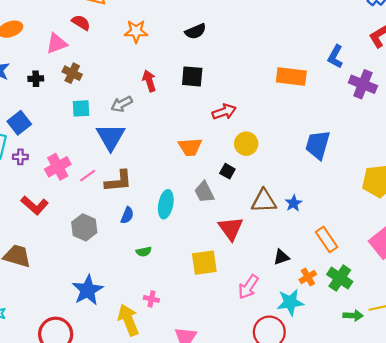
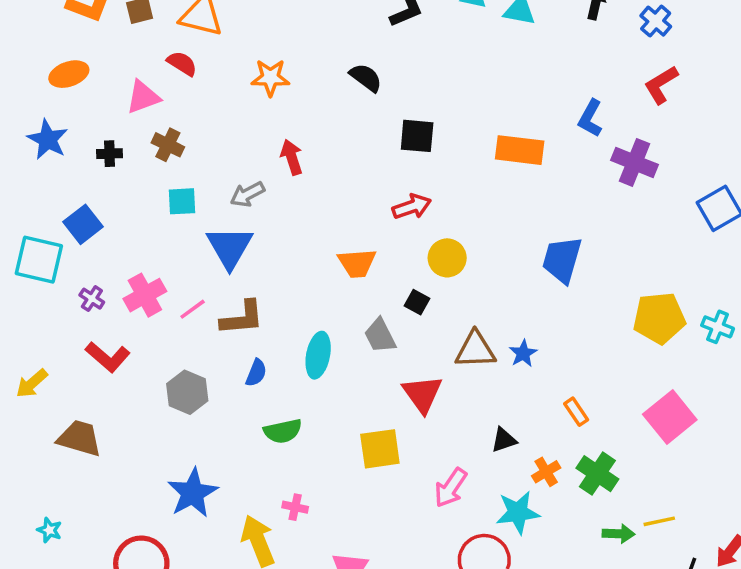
black semicircle: (196, 31) -> (366, 78), turned -120
black square: (192, 76) -> (417, 136), moved
purple cross: (20, 157) -> (92, 299), moved, turned 32
orange rectangle: (327, 239) -> (576, 412), size x0.7
green semicircle: (144, 252) -> (283, 431), size x1.5

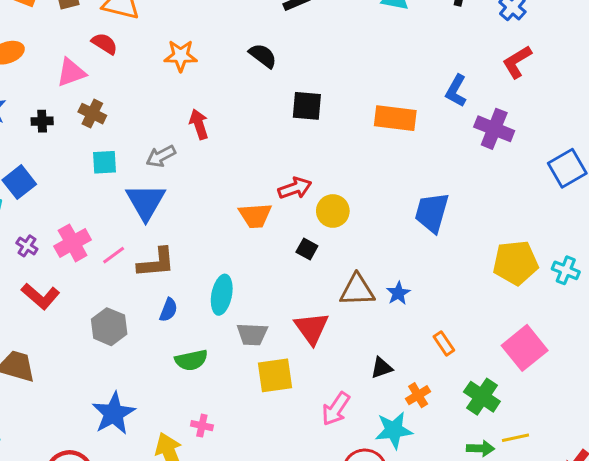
red arrow: (412, 207) -> (295, 188), moved
gray trapezoid: (380, 336) -> (252, 334), moved, turned -60
green cross: (597, 474) -> (482, 397), moved

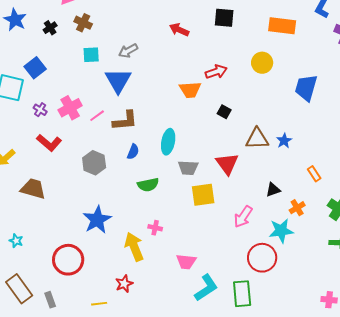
black cross: (42, 121) -> (50, 28), turned -32
red arrow: (199, 124) -> (179, 30), moved, turned -48
yellow circle: (333, 211) -> (262, 63), moved

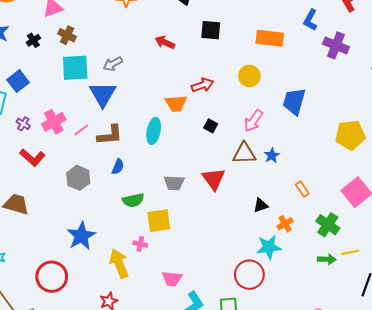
cyan square: (91, 55) -> (75, 68), size x1.6
cyan ellipse: (168, 142) -> (154, 131), moved
yellow square: (203, 195) -> (159, 221), moved
pink arrow: (243, 217) -> (253, 121), moved

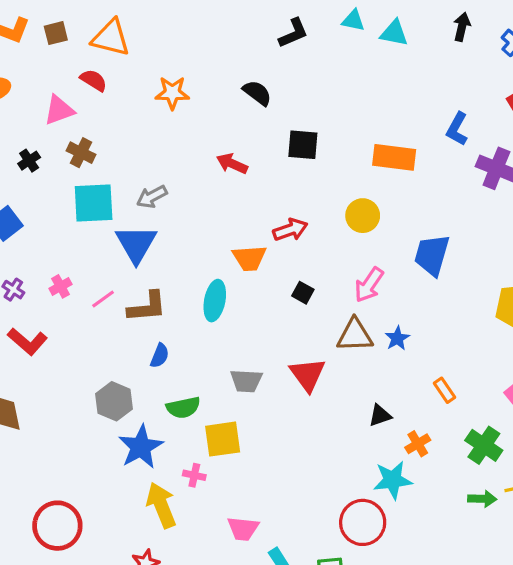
pink cross: (54, 122) -> (61, 286), size x0.6
gray hexagon: (78, 178) -> (114, 401), moved
blue star: (81, 236) -> (141, 447), moved

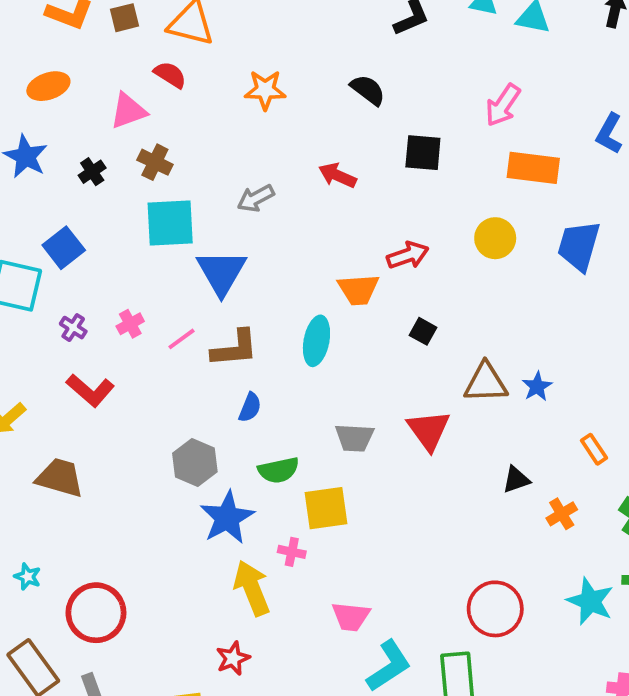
gray arrow: (152, 197) -> (256, 198), moved
blue trapezoid: (432, 255) -> (579, 246), moved
pink arrow: (369, 285) -> (503, 105), moved
cyan star: (393, 480) -> (590, 601), moved, turned 30
red circle: (57, 526) -> (96, 613), moved

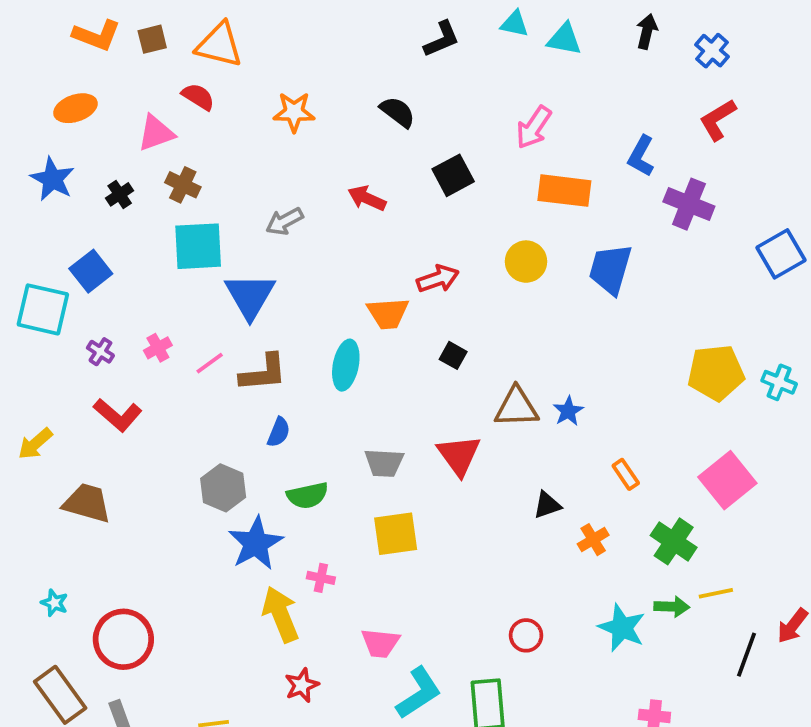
black square: (423, 153) -> (453, 175), turned -33
yellow square: (326, 508) -> (396, 534), moved
red circle: (495, 609) -> (526, 635), size x0.6
red star: (233, 658) -> (302, 685), moved

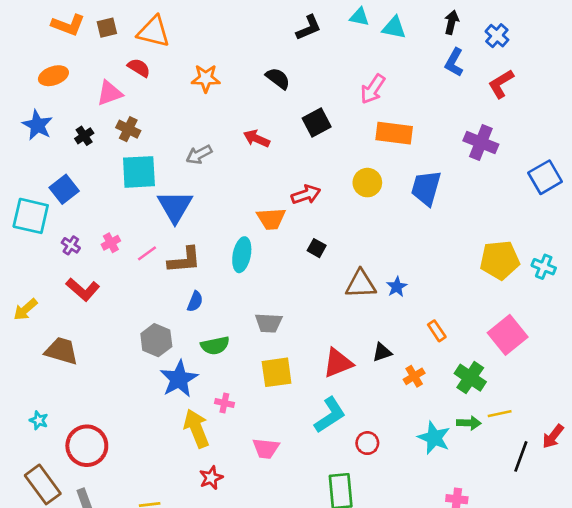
blue L-shape: (641, 156) -> (454, 62), moved
red triangle: (459, 455) -> (338, 363), moved, turned 44
cyan L-shape: (419, 693) -> (330, 415), moved

